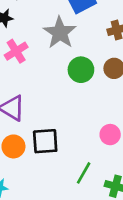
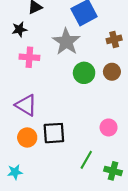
pink cross: (16, 51) -> (29, 57), turned 36

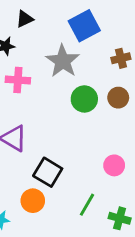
black square: (54, 133) -> (48, 172), turned 35
orange circle: (27, 137) -> (33, 201), moved

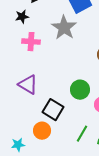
green circle: (84, 99) -> (80, 90), moved

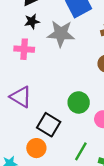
black star: (22, 17) -> (32, 21), moved
gray star: (64, 28) -> (61, 34), turned -30

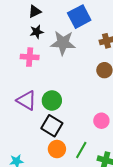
green circle: (79, 102) -> (52, 100), moved
orange circle: (36, 148) -> (57, 149), moved

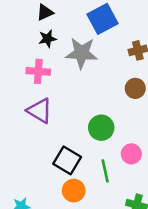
purple triangle: (27, 100) -> (40, 111), moved
green circle: (52, 100) -> (101, 128), moved
green line: (81, 150) -> (105, 171), moved, turned -42

